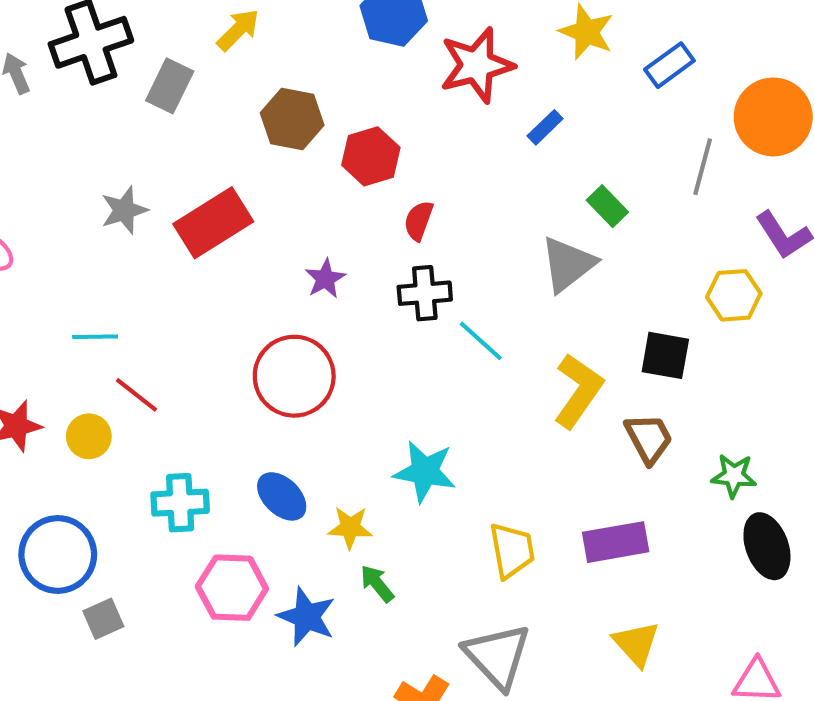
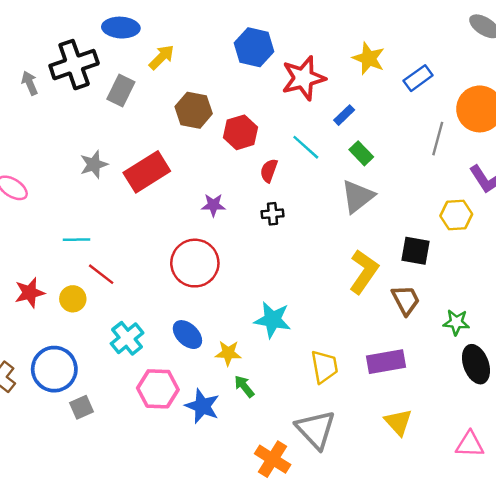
green rectangle: (607, 206) -> (361, 153), moved
purple star: (325, 279) -> (213, 205), turned 30
black cross: (425, 293) -> (273, 214), size x0.7
cyan line: (481, 341) -> (306, 147), moved
cyan cross: (180, 503) -> (127, 338), turned -36

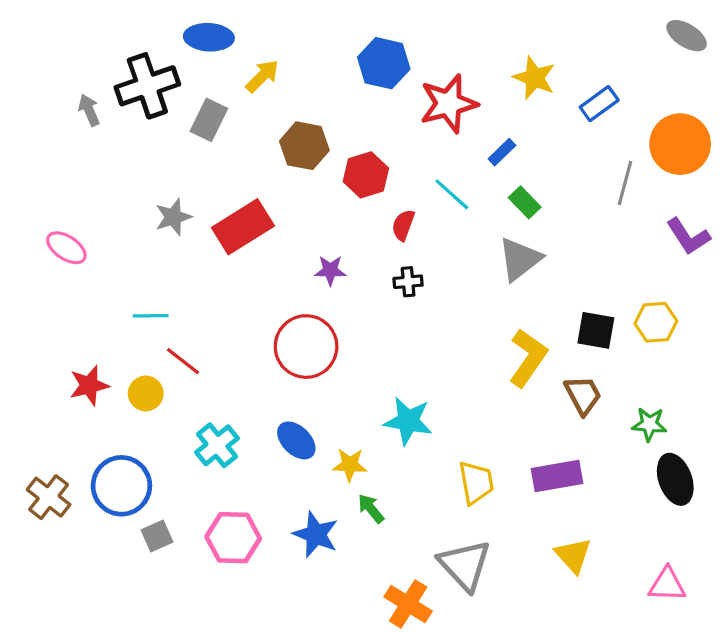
yellow hexagon: (456, 215) -> (656, 322), moved
pink hexagon: (158, 389) -> (233, 538), moved

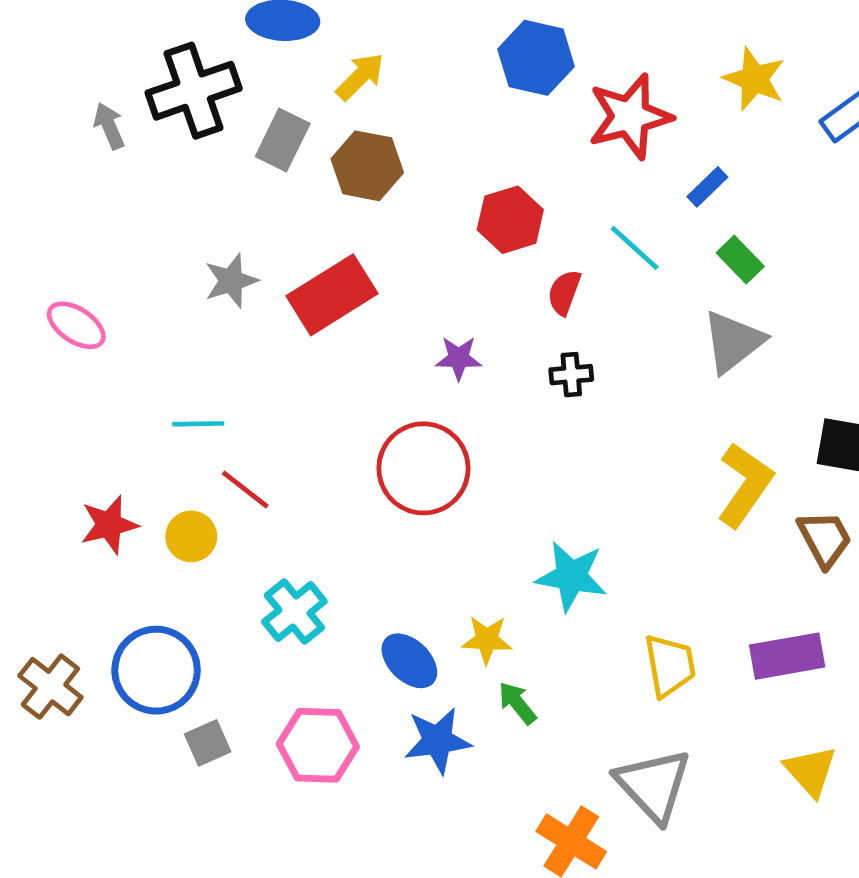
brown hexagon: (304, 146) -> (367, 166), moved
blue ellipse: (296, 440) -> (409, 661), moved
blue star: (316, 534) -> (438, 741), turned -30

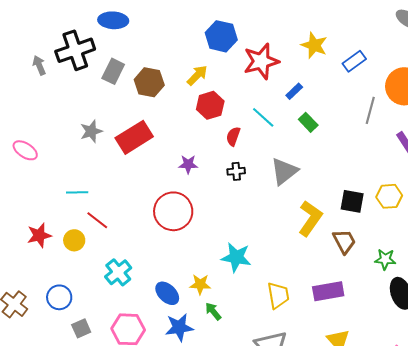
yellow arrow: (360, 77) -> (197, 75), moved
gray triangle: (733, 342) -> (284, 171), moved
blue circle: (156, 670) -> (59, 297), size x0.7

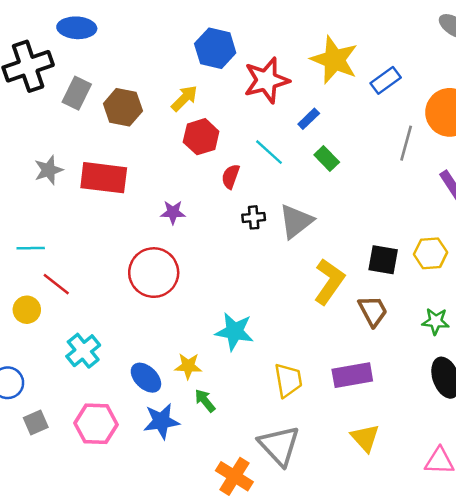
yellow star: (314, 45) -> (334, 60), size x1.4
red rectangle: (134, 137) -> (104, 178), turned 39
black cross: (236, 171) -> (254, 217), moved
green star: (385, 259) -> (436, 321), moved

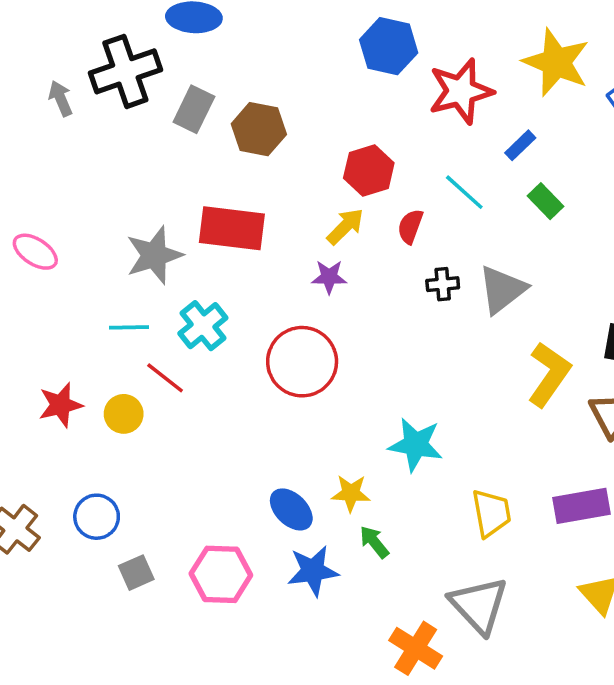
yellow arrow: (184, 98) -> (345, 226), moved
gray star: (49, 170) -> (154, 255), moved, size x1.4
cyan cross: (83, 351) -> (203, 326), moved

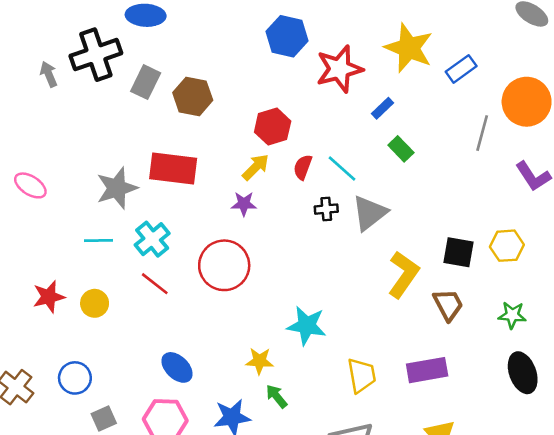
cyan line: (464, 192) -> (342, 168), moved
red line: (165, 378) -> (155, 284), moved
blue ellipse: (291, 509) -> (177, 367), moved

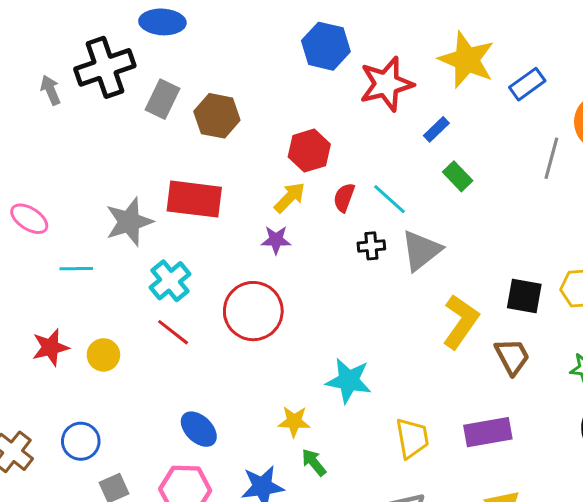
cyan line: (98, 240) -> (76, 269), moved

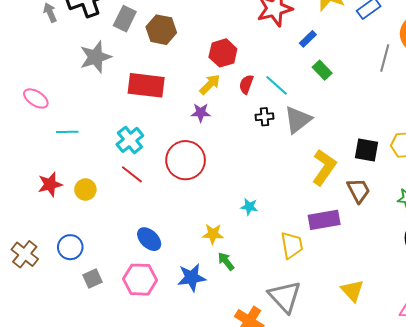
gray star: (129, 222) -> (96, 57), moved
cyan star: (349, 381) -> (249, 207), size x0.6
purple rectangle: (488, 432) -> (324, 220), moved

